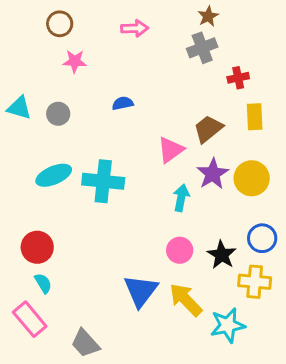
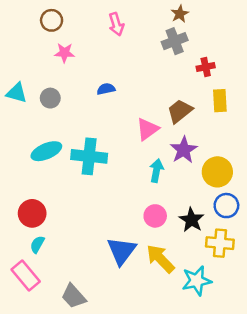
pink arrow: (135, 28) -> (116, 24), turned 75
yellow circle: (252, 178) -> (217, 172), moved
cyan semicircle: (43, 283) -> (37, 244), turned -120

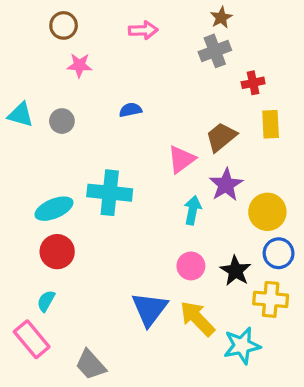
pink arrow: (116, 24) -> (143, 30), turned -75
cyan ellipse: (46, 151) -> (54, 209), moved
red circle: (32, 213) -> (57, 252), moved

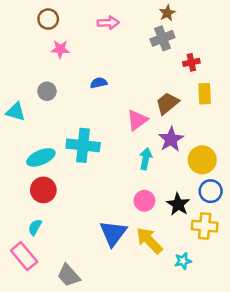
cyan triangle: (21, 115) -> (16, 112), moved
cyan star: (242, 346) -> (183, 261), size x0.6

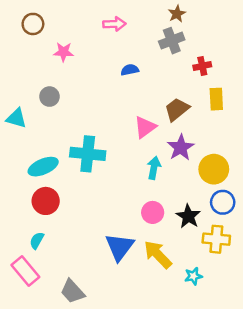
brown circle: (48, 19) -> (33, 24), moved
blue semicircle: (99, 83) -> (130, 70), moved

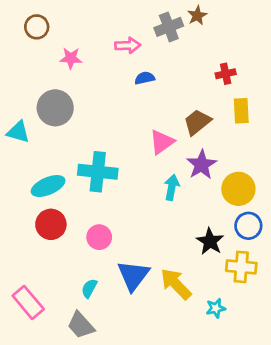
pink arrow: (114, 24) -> (128, 45), moved
gray cross: (172, 41) -> (169, 27), moved
gray circle: (49, 97) -> (55, 108), size x1.6
pink circle: (153, 212) -> (99, 237), moved
cyan semicircle: (37, 240) -> (89, 288), moved

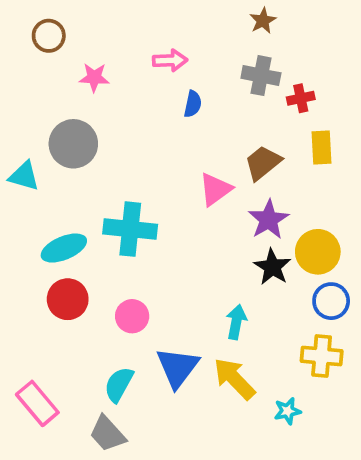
gray cross: (169, 27) -> (261, 76), moved, turned 32
blue semicircle: (145, 78) -> (193, 104), turned 114
cyan arrow: (172, 187) -> (236, 322), moved
black star: (210, 241) -> (272, 267), moved
cyan semicircle: (89, 288) -> (119, 384), size x1.4

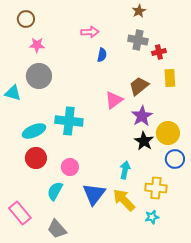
pink star: (94, 77) -> (37, 45), moved
yellow cross: (322, 356) -> (156, 188), moved
cyan semicircle: (119, 384) -> (55, 191), moved

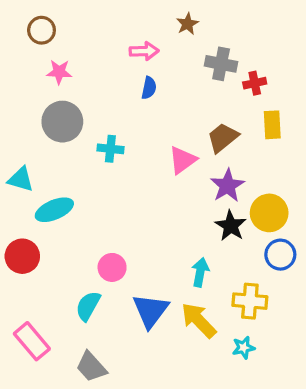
brown star: (139, 11) -> (187, 24), moved
blue semicircle: (102, 55) -> (149, 88), moved
cyan triangle: (13, 93) -> (21, 179), moved
cyan cross: (69, 121) -> (110, 149), moved, size x0.6
red circle: (36, 158) -> (22, 256), moved

